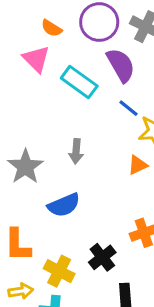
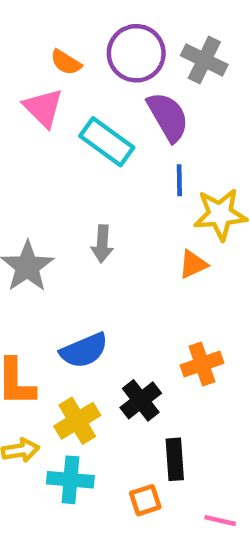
blue line: (128, 108) -> (179, 180), turned 50
blue semicircle: (64, 205) -> (84, 350), moved
yellow cross: (59, 271) -> (77, 421), turned 32

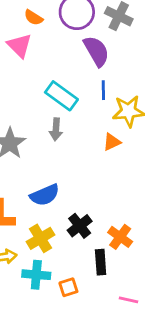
cyan rectangle: (107, 142) -> (61, 96), moved
orange cross: (202, 364) -> (120, 237), moved, turned -35
orange square: (145, 500) -> (68, 287), moved

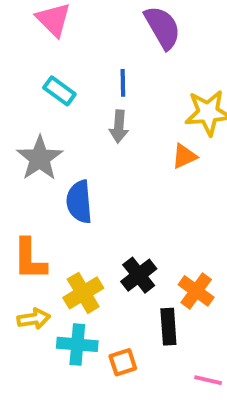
blue line: (103, 90) -> (123, 83), moved
cyan rectangle: (61, 96) -> (59, 91), moved, size x0.7
gray arrow: (56, 129) -> (119, 126), moved
blue semicircle: (45, 195) -> (79, 202), moved, turned 108

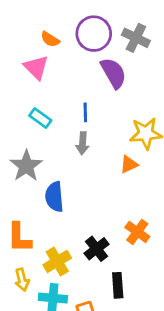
orange cross: (196, 291) -> (137, 232), moved
yellow arrow: (34, 319) -> (22, 280), turned 85

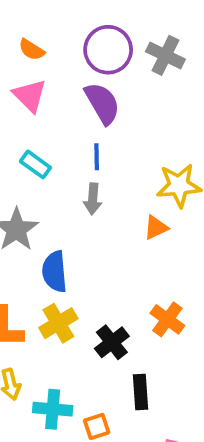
orange semicircle: (50, 39) -> (32, 50), moved
purple semicircle: (113, 73) -> (102, 103), moved
yellow cross: (57, 261) -> (58, 323), moved

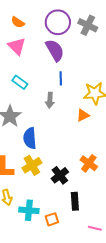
blue line: (97, 157) -> (61, 78), moved

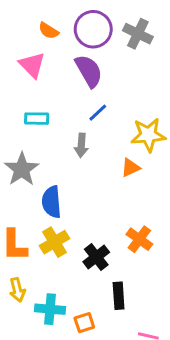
orange semicircle: (18, 22) -> (49, 31), moved
blue line: (61, 78) -> (98, 113), turned 48
cyan rectangle: (20, 82) -> (37, 119), turned -35

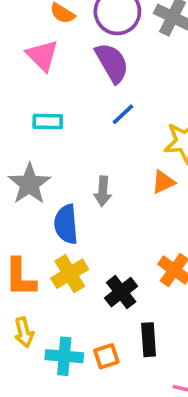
gray arrow: (81, 145) -> (103, 191), moved
orange square: (84, 323) -> (106, 356), moved

